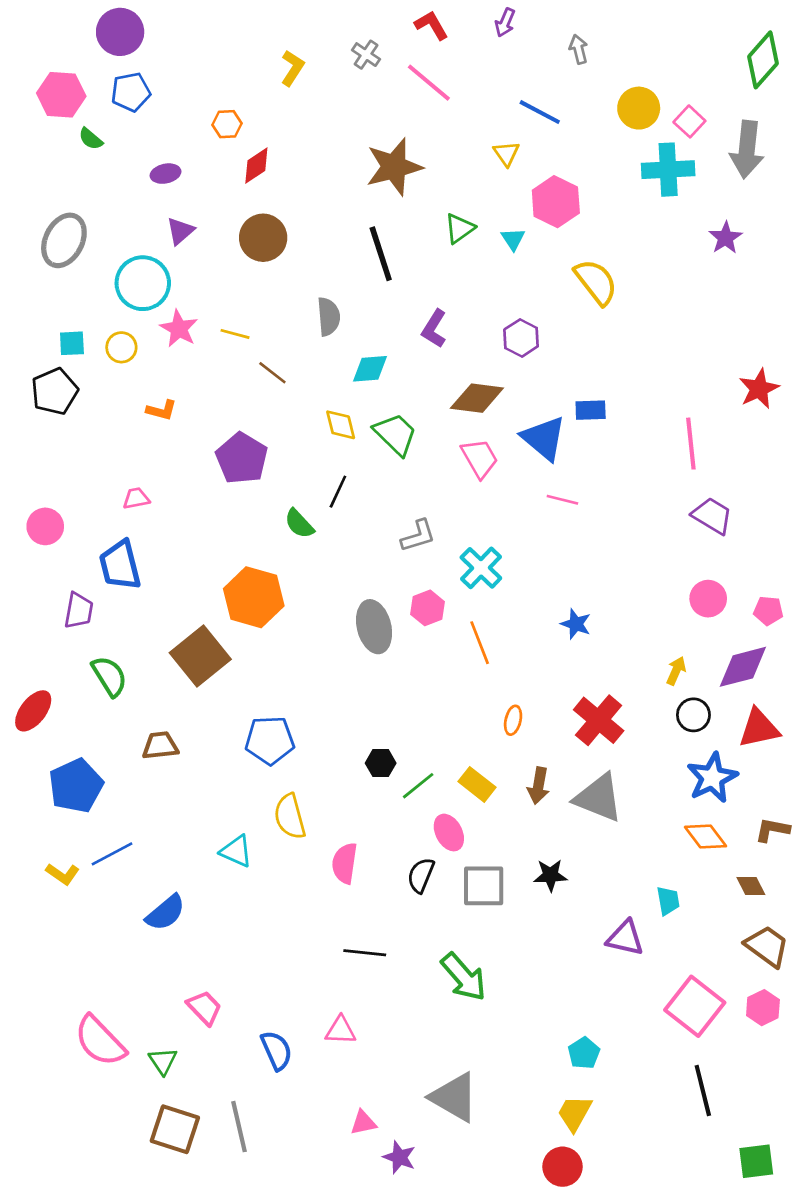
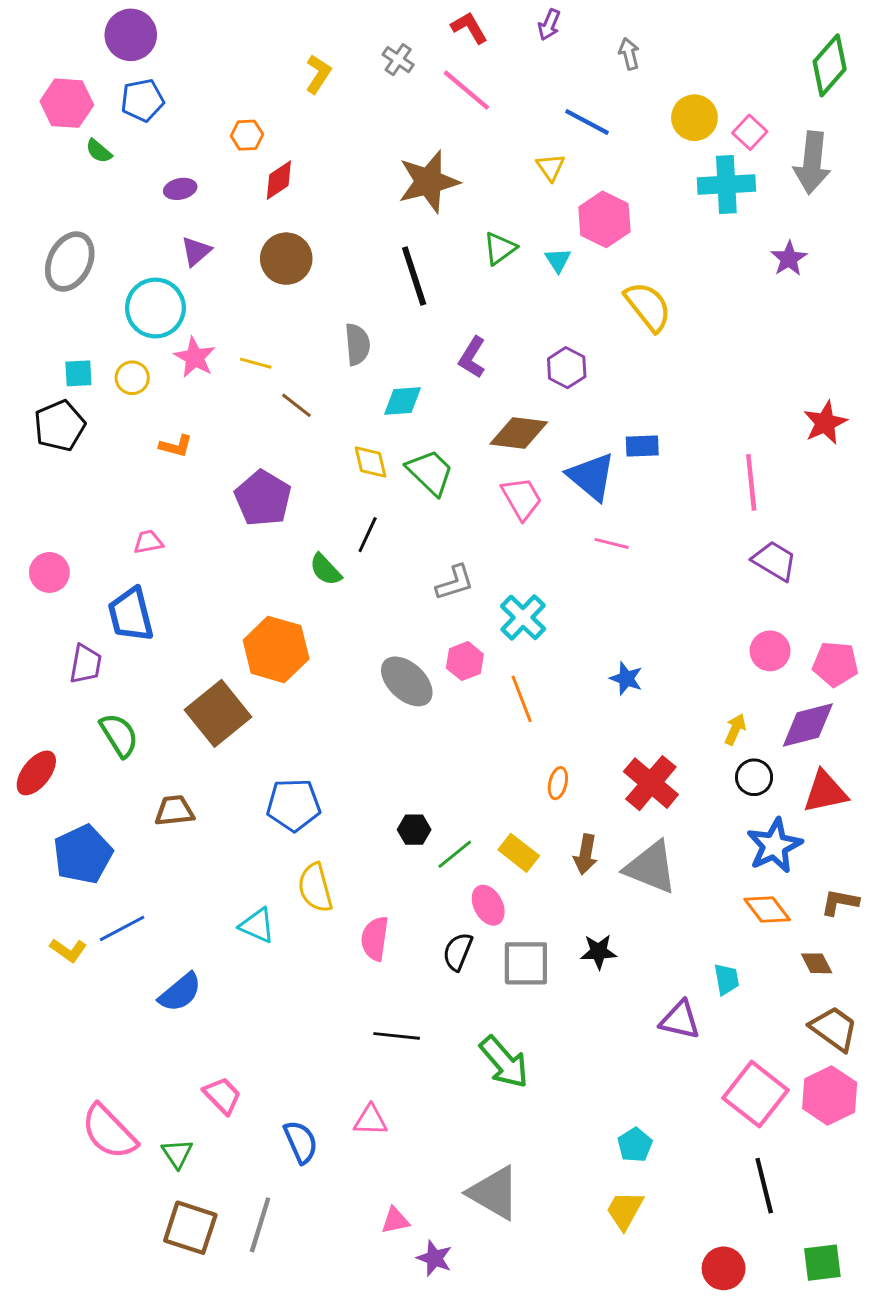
pink pentagon: (768, 611) -> (835, 664), size x1.4
gray ellipse: (374, 627) -> (407, 681), turned -33
pink hexagon: (763, 1008) -> (830, 1095), size x1.5
gray line: (239, 1127) -> (260, 1225), turned 30
red circle: (562, 1167) -> (724, 1268), moved

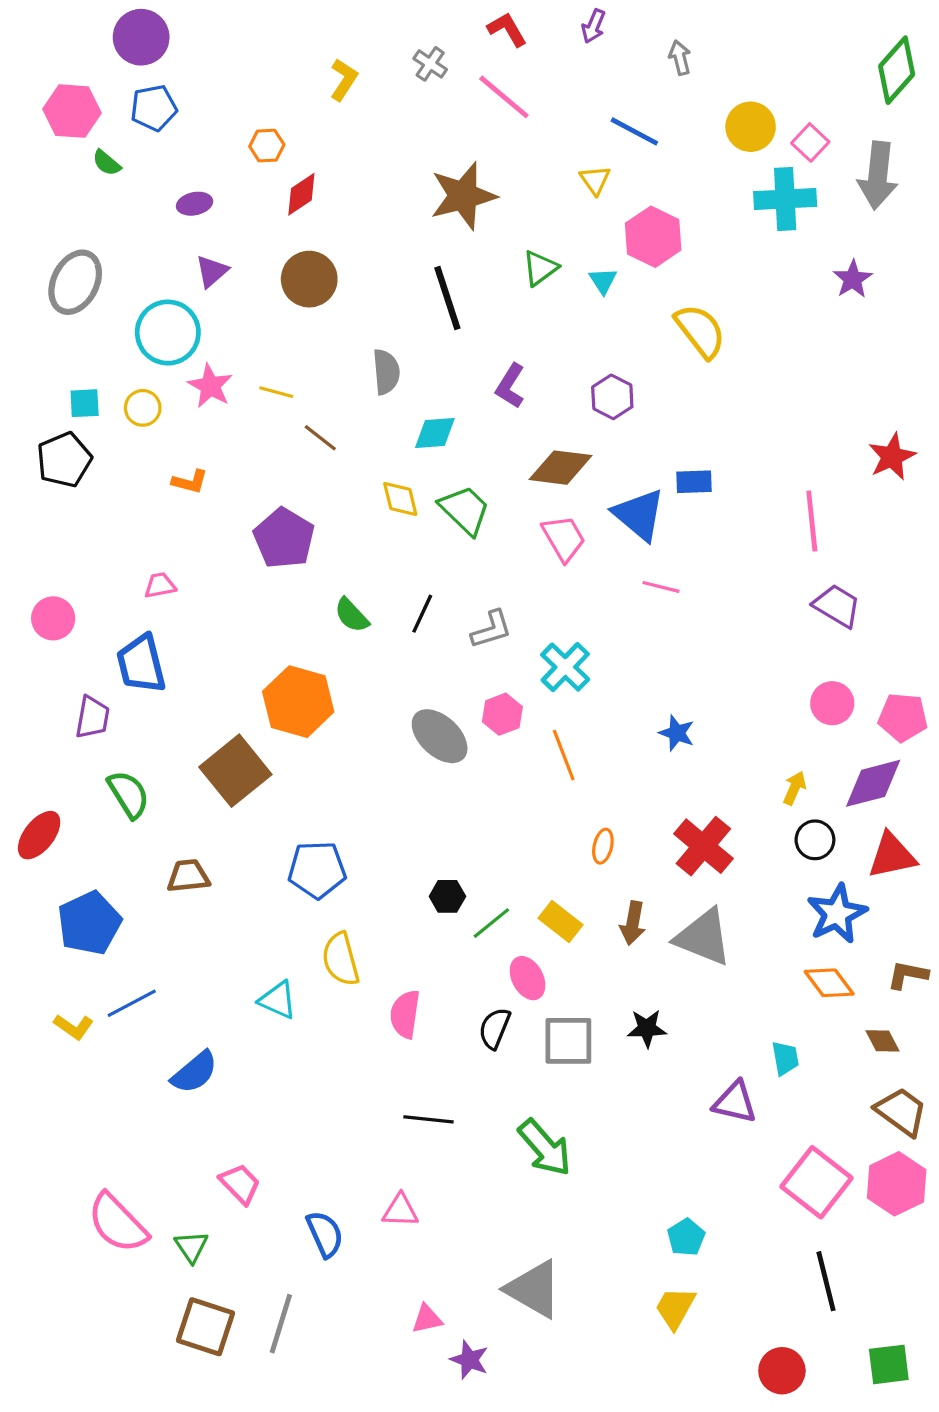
black line: (368, 535) -> (422, 614), moved

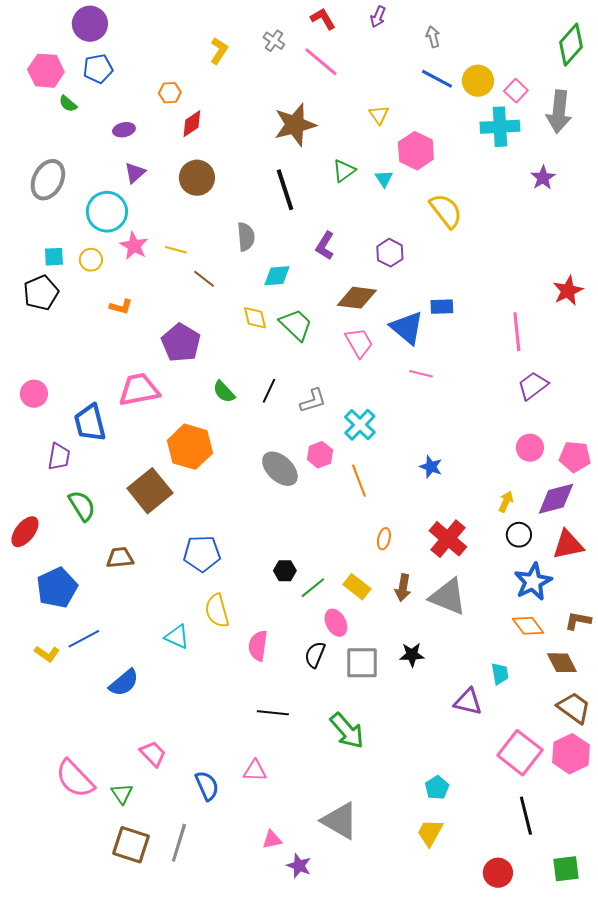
blue line: (634, 131) -> (437, 79), moved
pink trapezoid: (160, 585) -> (139, 390), moved, size x2.0
purple trapezoid: (837, 606) -> (533, 386), turned -68
brown diamond: (882, 1041) -> (562, 663), size x1.4

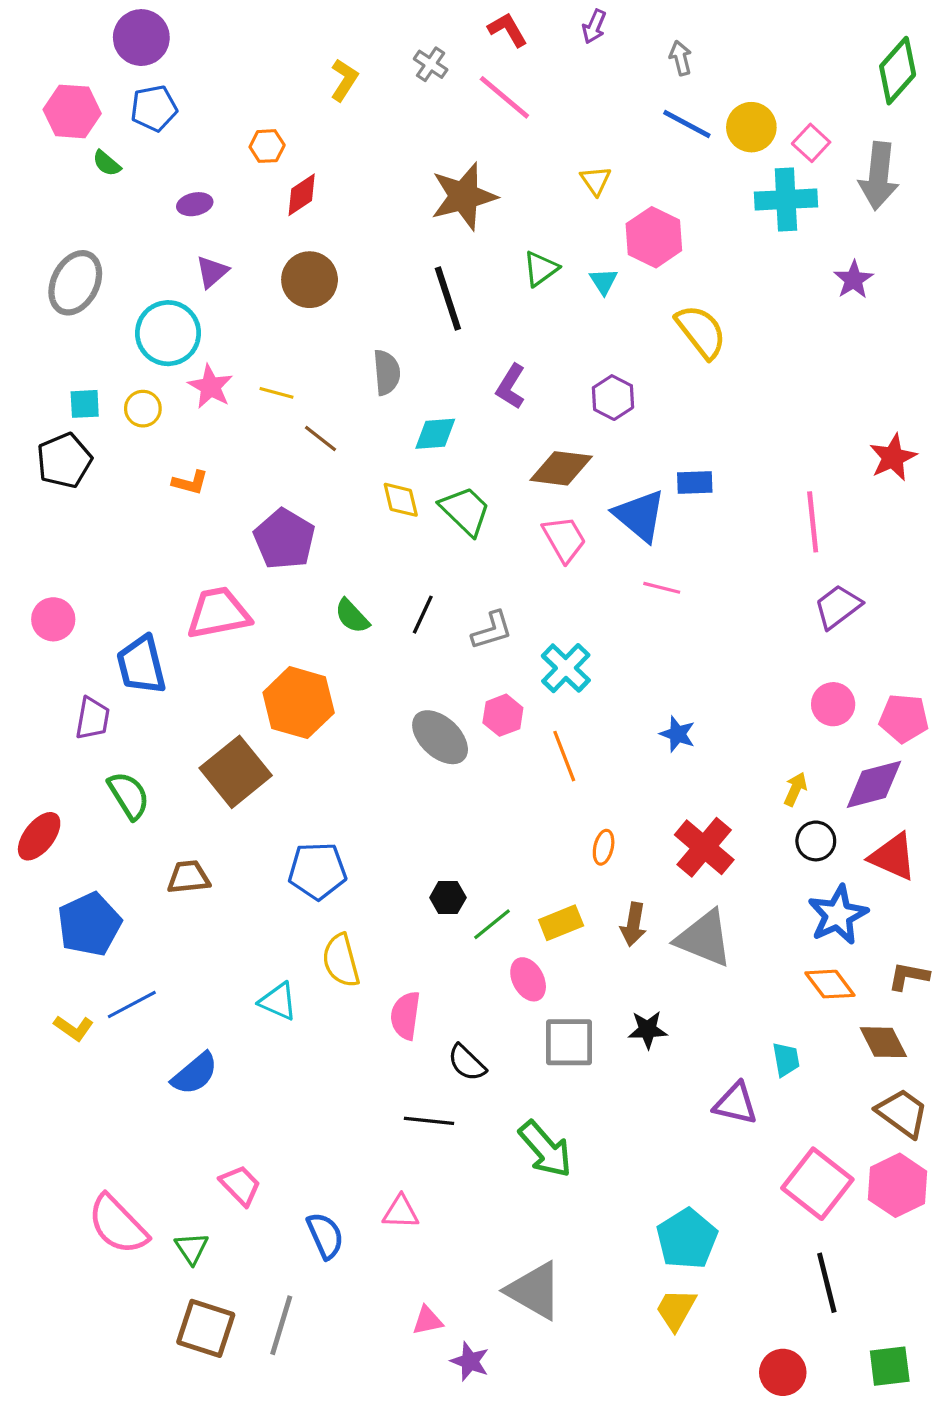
red triangle: (568, 545) -> (893, 857), turned 36
yellow rectangle: (357, 587) -> (561, 923), turned -60
black semicircle: (315, 655) -> (467, 1063), moved, turned -68
cyan pentagon: (437, 788) -> (687, 1239), size x1.6

